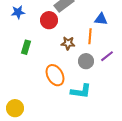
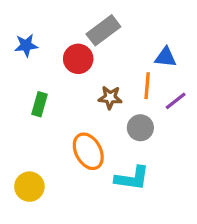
purple line: (107, 56) -> (176, 101), moved
yellow circle: (15, 108) -> (29, 187), moved

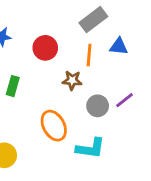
gray rectangle: (103, 30) -> (93, 20), moved
orange line: (147, 86) -> (89, 55), moved
purple line: (176, 101) -> (124, 100), moved

